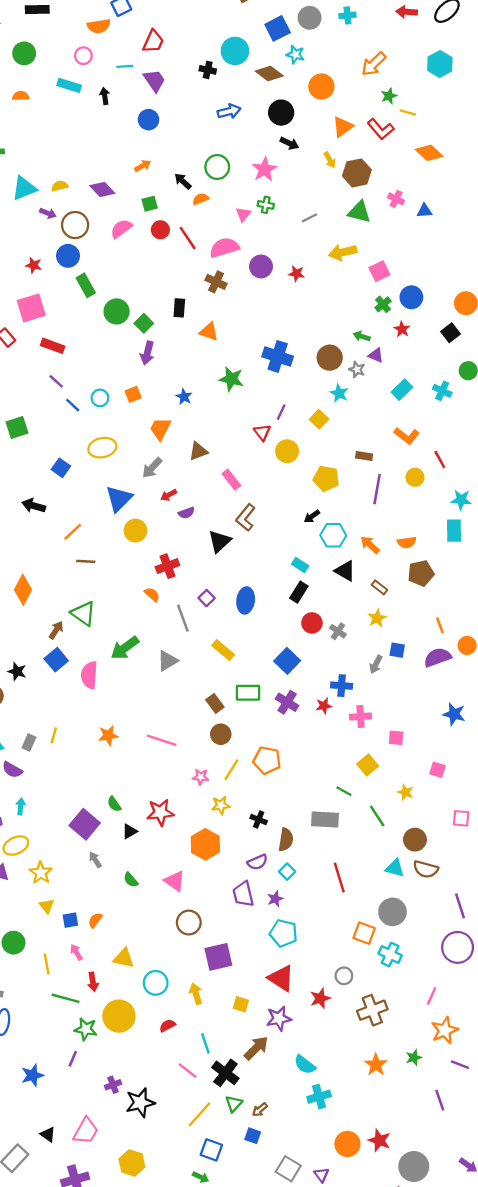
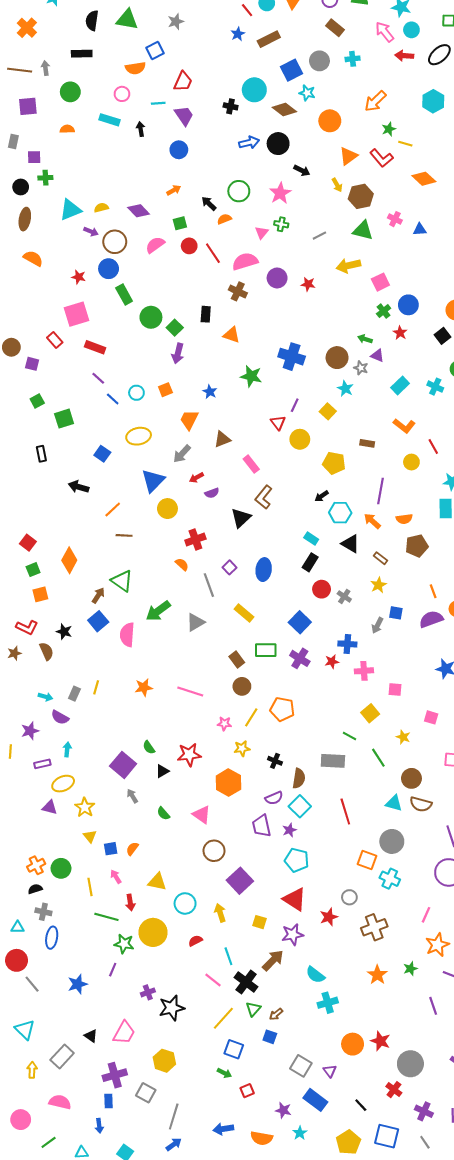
black circle: (281, 113) -> (278, 144), moved
purple line: (377, 489) -> (380, 491), moved
cyan square: (287, 872) -> (300, 806), size x1.5
purple square: (218, 957) -> (240, 881), turned -30

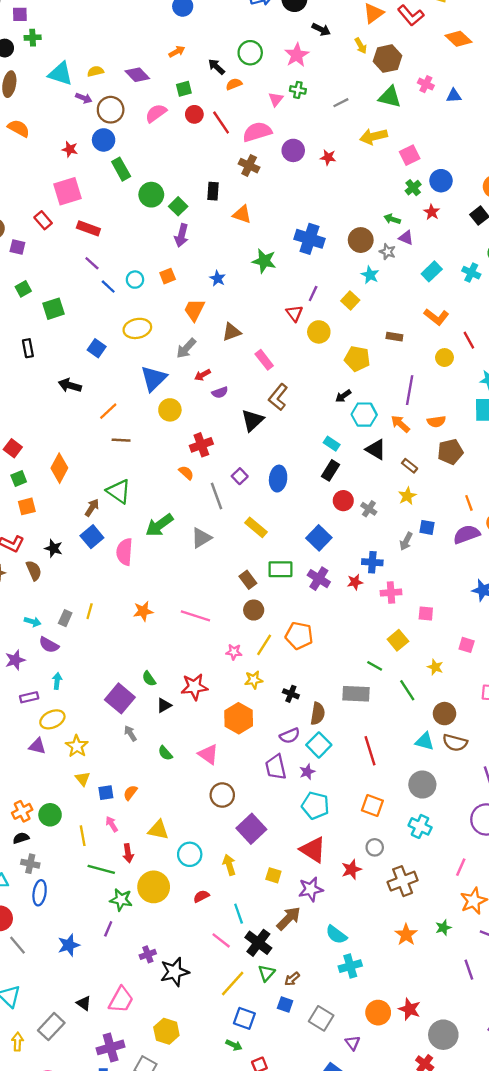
cyan triangle: (70, 210) -> (61, 74), turned 40
orange square: (367, 860) -> (372, 805), moved
gray square: (301, 1066) -> (321, 1018), moved

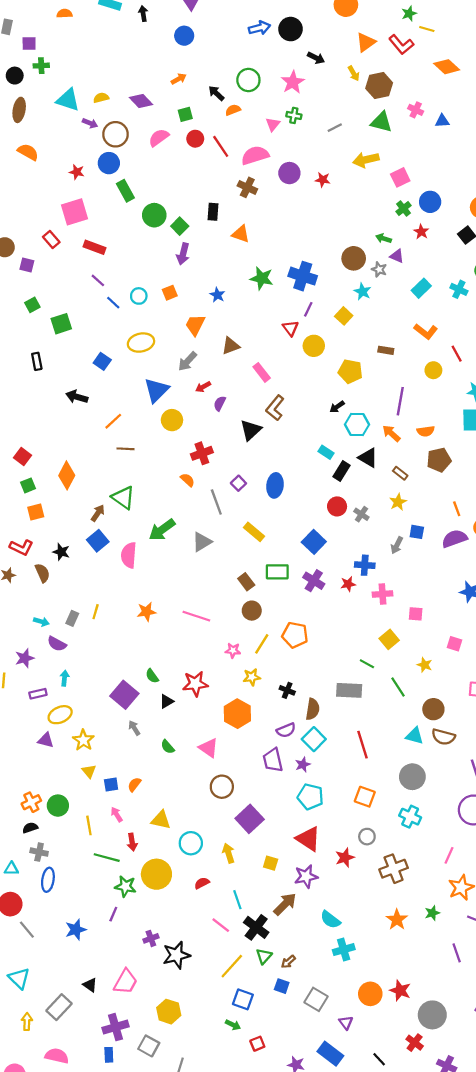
blue cross: (310, 239) -> (303, 276), moved
purple semicircle: (220, 392) -> (220, 403), turned 136
black rectangle: (330, 470) -> (341, 471), moved

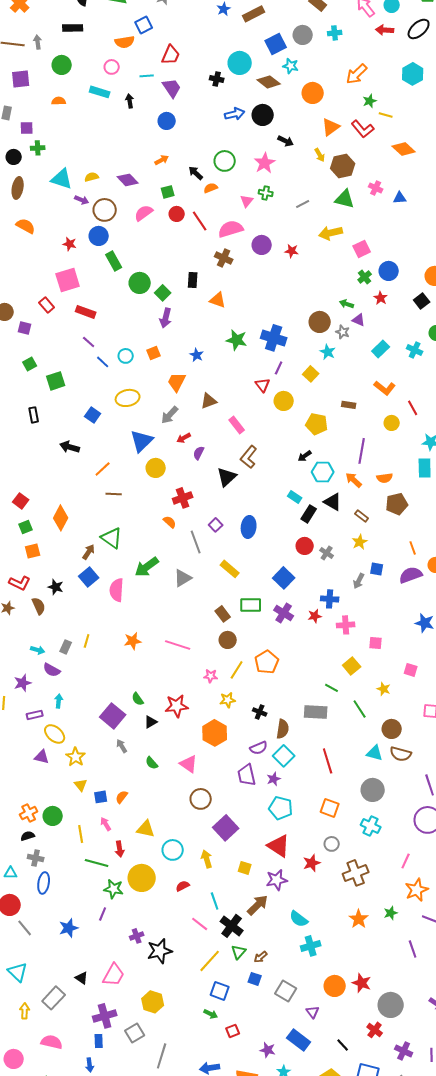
orange pentagon: (295, 635) -> (267, 662), turned 30
yellow ellipse: (60, 715) -> (55, 734), turned 65
gray square: (149, 1046) -> (135, 1033), turned 30

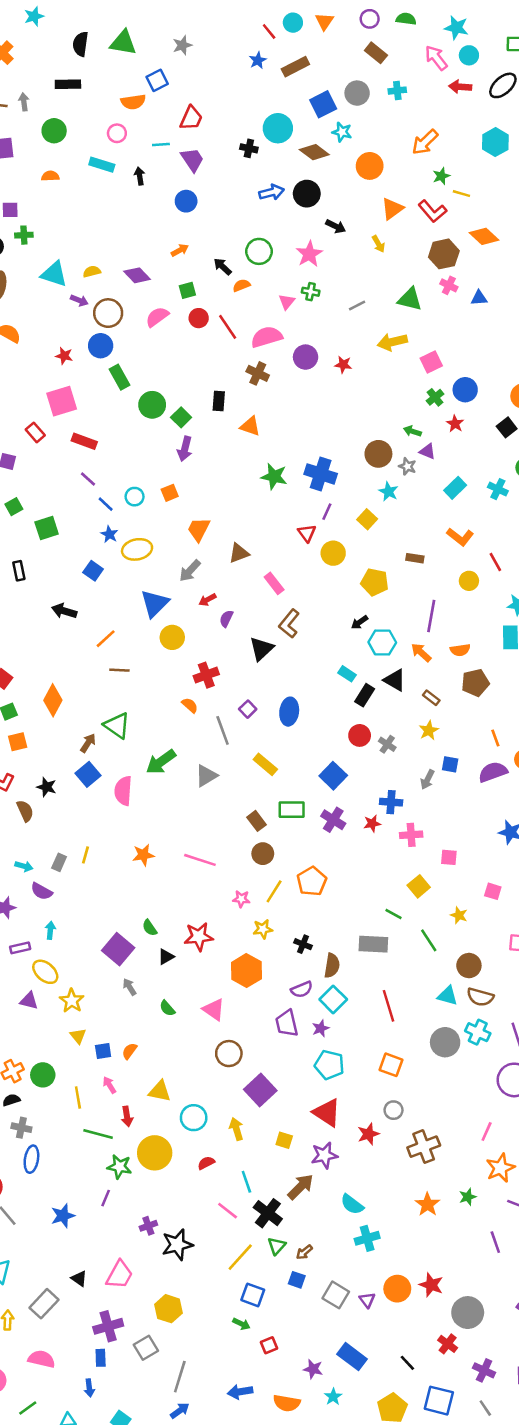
brown hexagon: (343, 166) -> (444, 254), moved
blue star: (197, 355) -> (109, 534), moved
cyan cross: (371, 826) -> (478, 1032), moved
purple triangle: (313, 1012) -> (367, 1300), moved

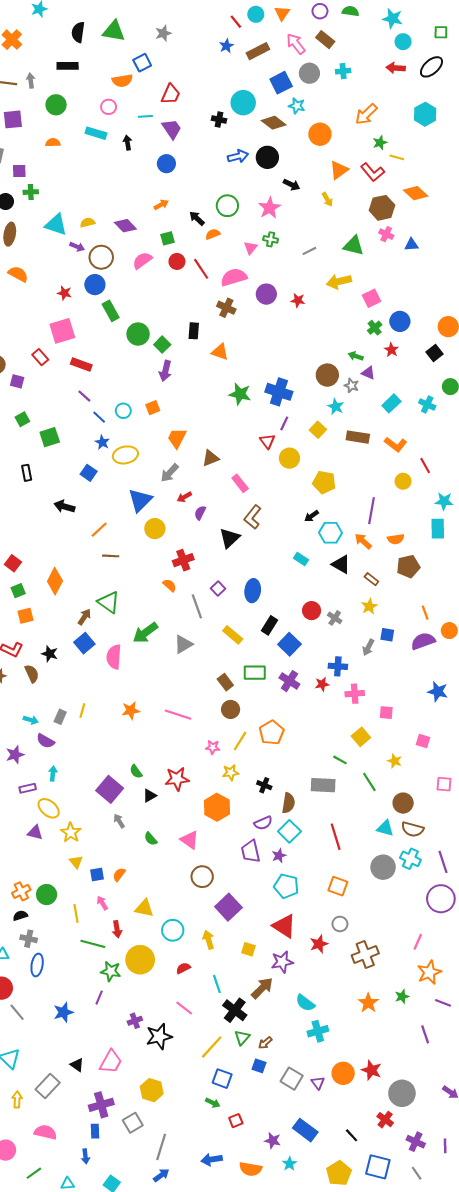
pink arrow: (436, 58) -> (296, 44), moved
brown rectangle: (415, 558) -> (358, 437), moved, size x1.5
black rectangle: (365, 695) -> (269, 625), moved
pink line: (228, 1211) -> (184, 1008), moved

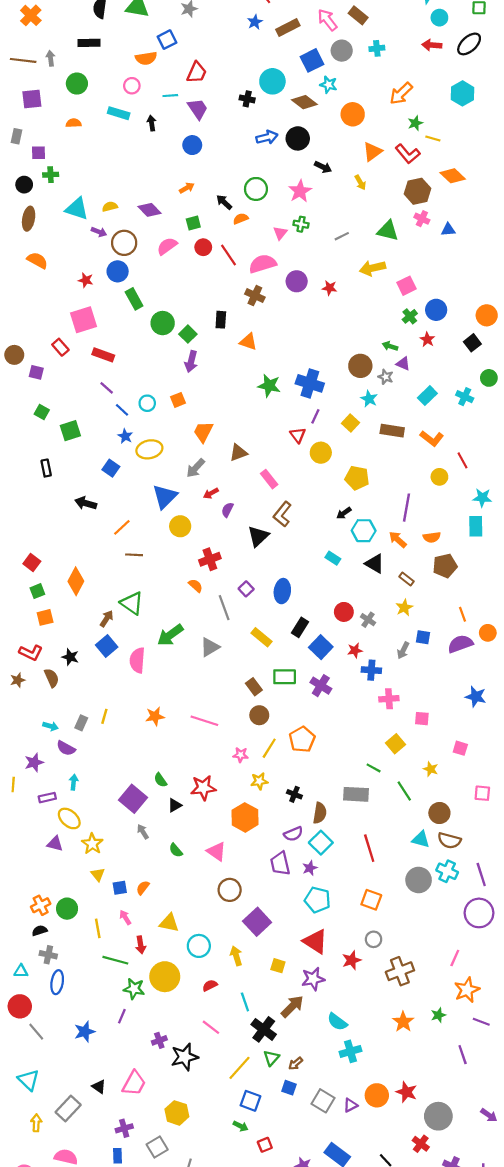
green square: (22, 419) -> (42, 412), turned -32
red star: (322, 684) -> (355, 650), moved
purple triangle: (318, 1083) -> (350, 1105), turned 40
purple cross: (101, 1105) -> (124, 1128), size x0.7

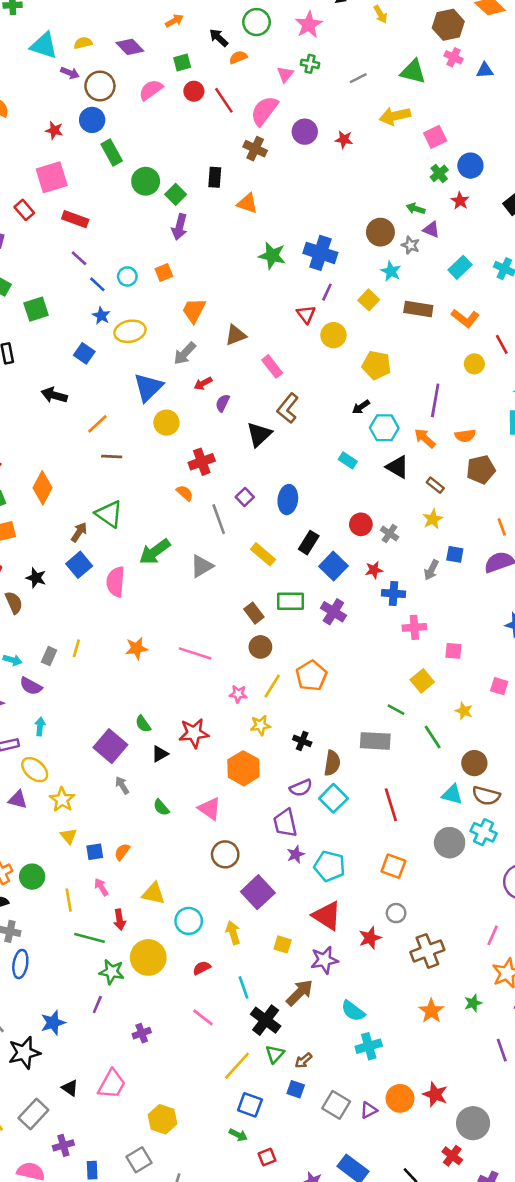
pink semicircle: (263, 264) -> (264, 111), turned -36
purple star: (310, 868) -> (296, 854), moved
black star: (185, 1057) -> (24, 1053), moved
purple cross: (124, 1128) -> (63, 1145), moved

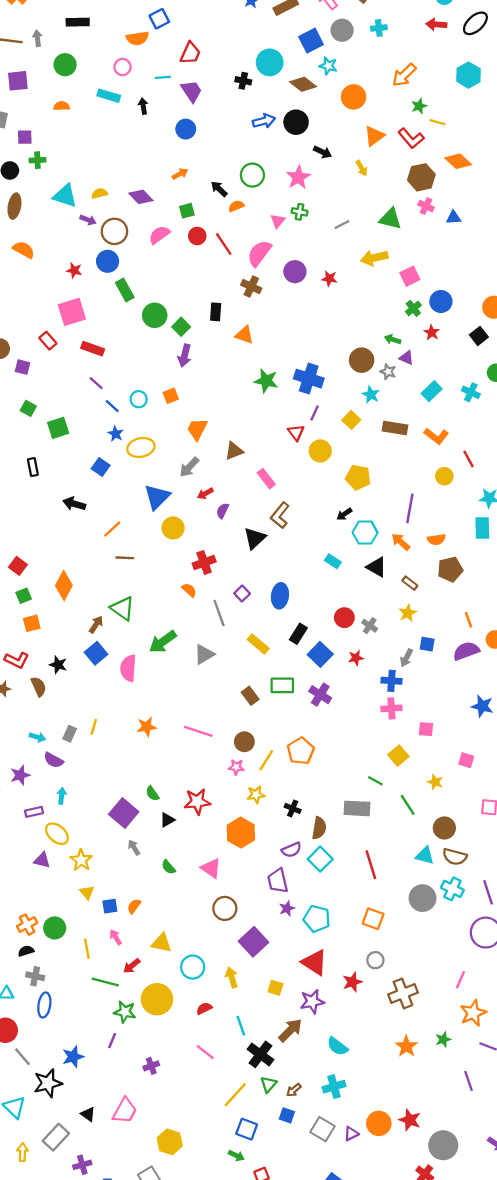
blue cross: (393, 593) -> (391, 681), moved
brown circle: (260, 647) -> (244, 742), moved
red arrow: (120, 920) -> (132, 966), turned 60
cyan cross: (369, 1046) -> (334, 1087), moved

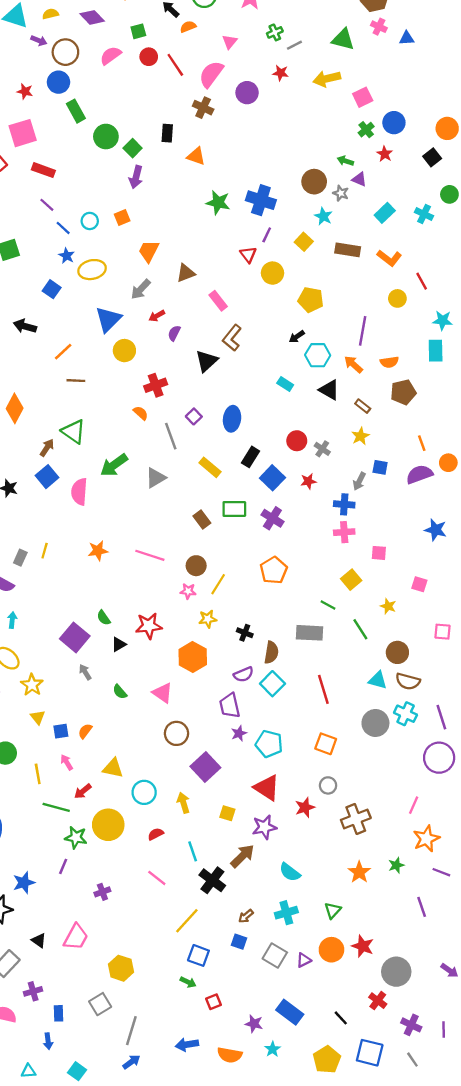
green cross: (300, 212) -> (275, 32), moved, turned -35
red star: (329, 279) -> (281, 73), moved
orange pentagon: (301, 751) -> (274, 570), moved
green triangle: (268, 1084) -> (333, 910), moved

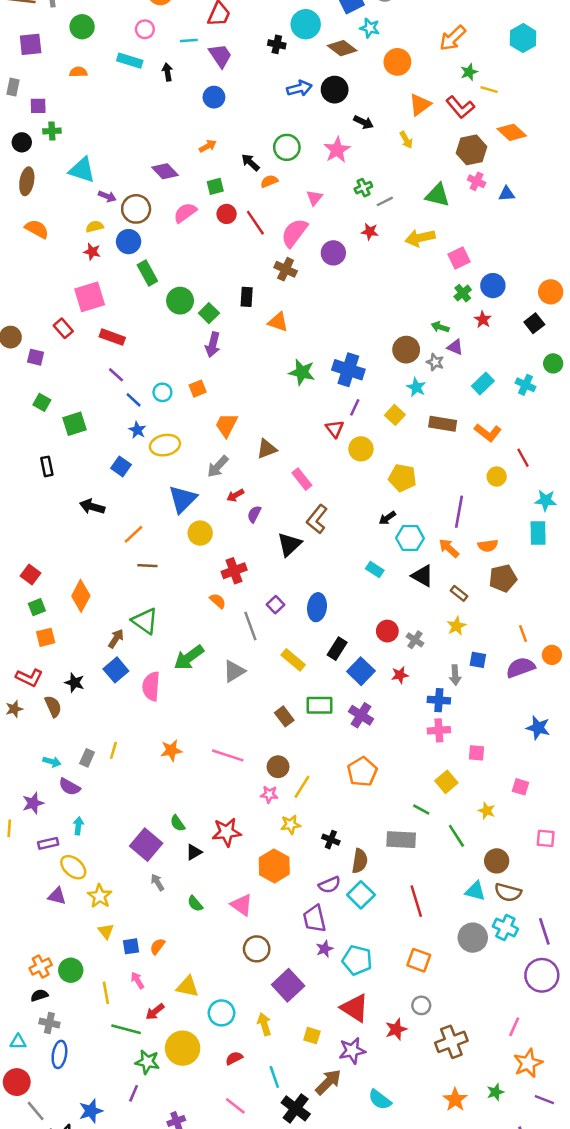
yellow semicircle: (50, 14) -> (95, 227), moved
gray arrow: (359, 481) -> (455, 675), turned -30

